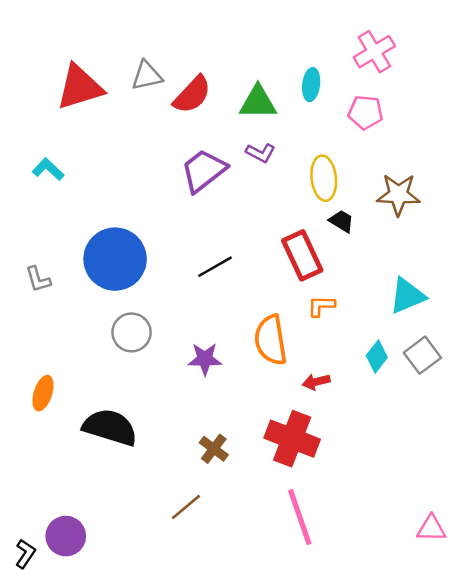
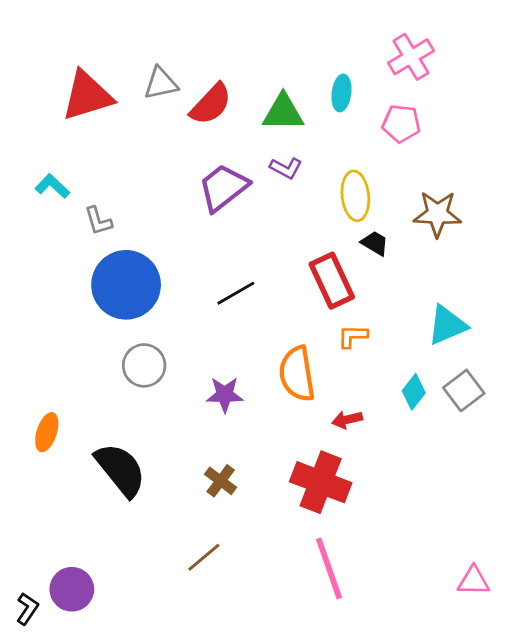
gray L-shape: (38, 279) -> (98, 221), moved
black semicircle: (110, 427) -> (120, 470), turned 34
brown cross: (214, 449) -> (221, 481), moved

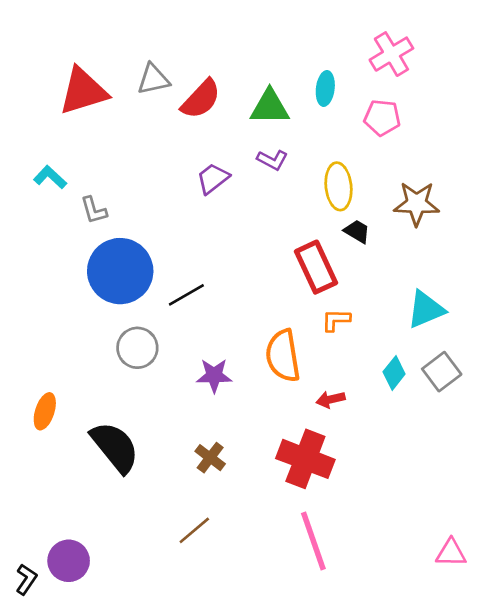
purple trapezoid: (223, 188) -> (213, 178), size x0.7
black line: (236, 293) -> (186, 295), moved

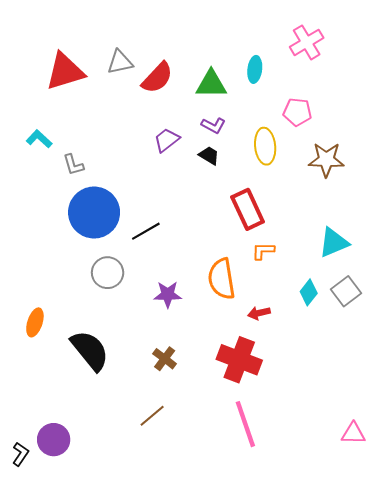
pink pentagon: (382, 118) -> (297, 112), moved
black trapezoid: (357, 231) -> (209, 155), moved

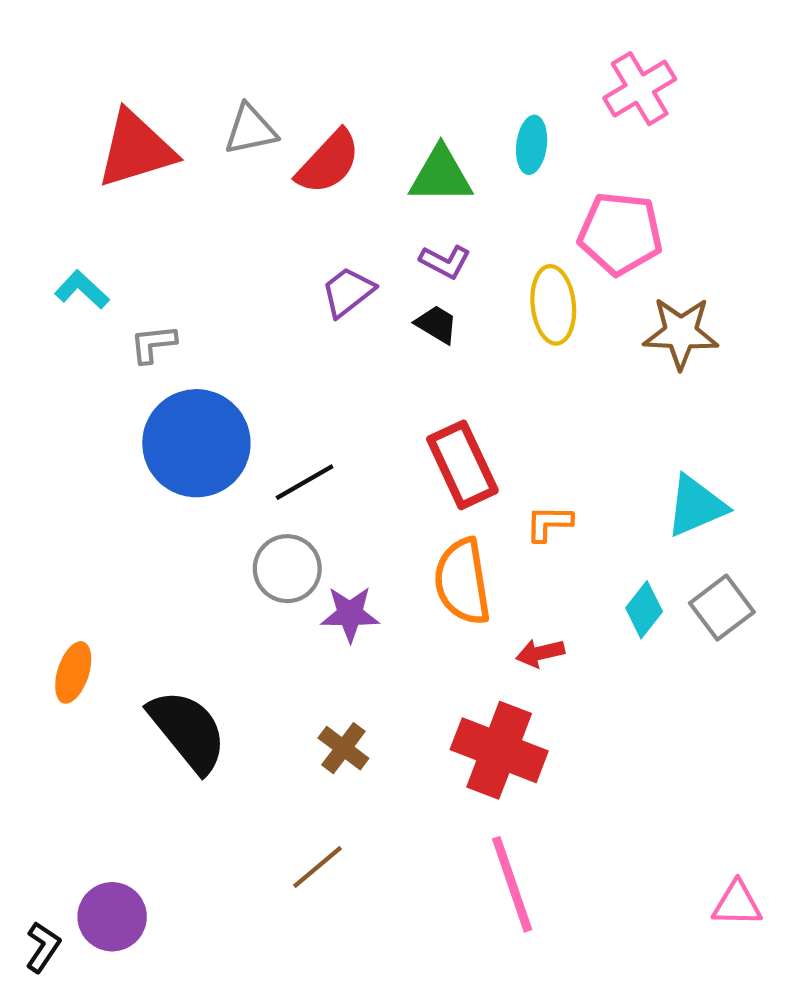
pink pentagon: (297, 112) -> (620, 233), size x1.4
gray L-shape: (73, 165) -> (153, 344), turned 100
red rectangle: (248, 209) -> (462, 465), moved
gray circle: (108, 273) -> (287, 569), moved

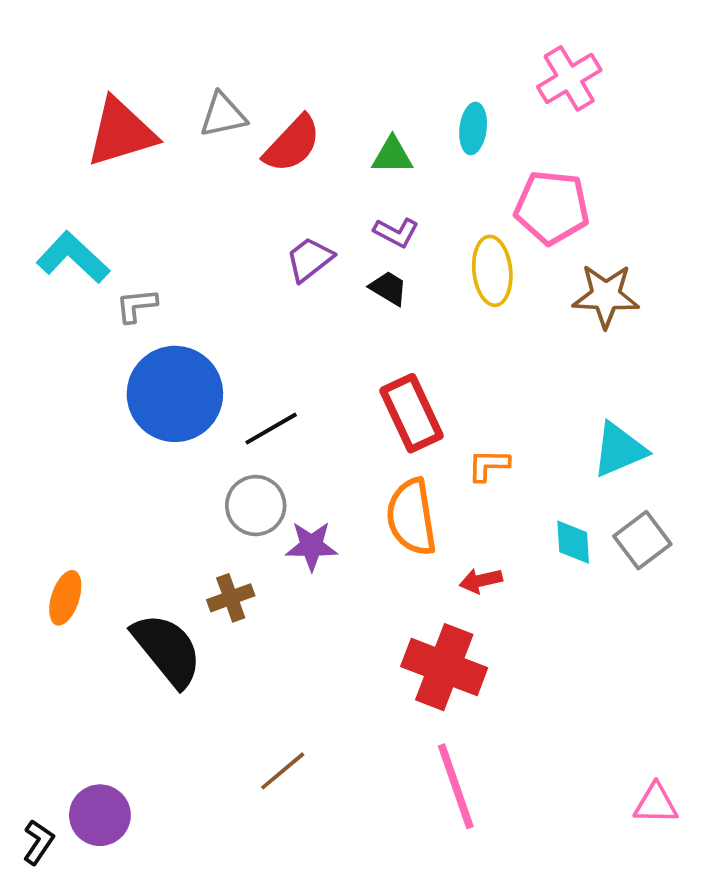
green triangle: (441, 175) -> (392, 155), size x0.7
cyan L-shape: (82, 290) -> (73, 257), size x1.5
cyan diamond: (644, 610) -> (573, 542), turned -42
brown cross: (343, 748) -> (231, 598), moved, turned 33

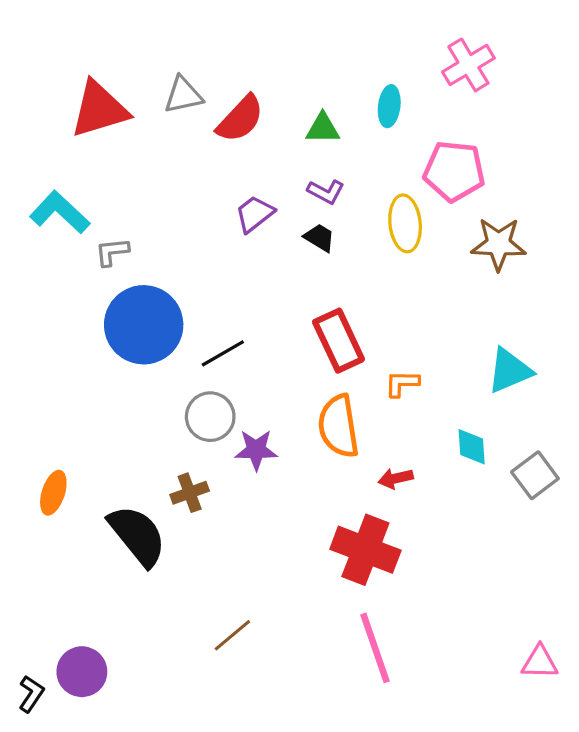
gray square: (642, 540) -> (535, 475), moved

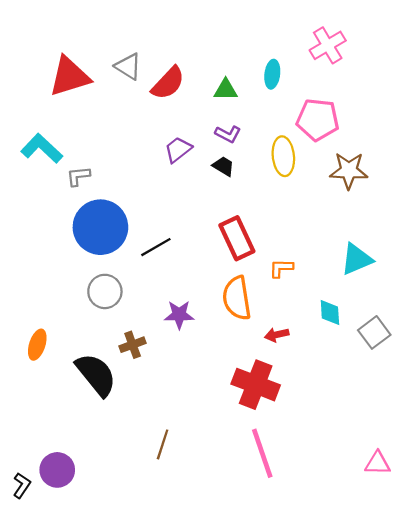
gray triangle: (183, 95) -> (128, 66), turned 44
gray circle: (210, 417) -> (105, 291), moved
brown line: (232, 635) -> (163, 444), turned -32

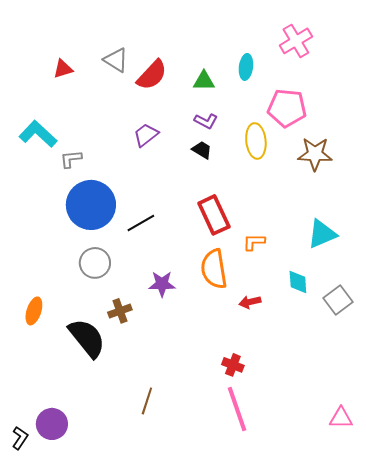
red triangle: (69, 76) -> (63, 69), size x0.5
purple trapezoid: (178, 150) -> (146, 135), moved
red cross: (256, 385) -> (233, 365), moved, size x0.5

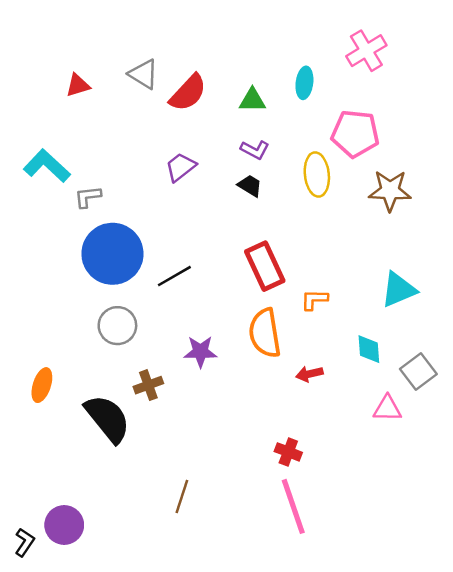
pink triangle: (341, 418) -> (387, 409), moved

